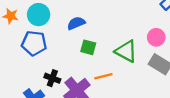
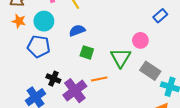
pink circle: (156, 37) -> (140, 40), moved
green triangle: (126, 51) -> (121, 58), turned 30

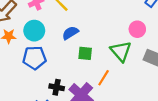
orange line: (99, 79) -> (104, 78), turned -35

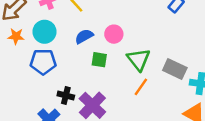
pink circle: (137, 29) -> (114, 34), moved
orange line: (104, 78) -> (141, 87), moved

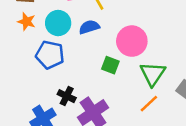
pink circle: (114, 34) -> (132, 41), size x1.5
blue semicircle: (84, 36) -> (89, 27), moved

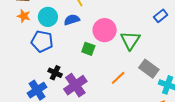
green triangle: (153, 74) -> (130, 40), moved

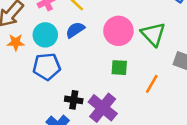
green square: (88, 49) -> (119, 68), moved

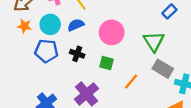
green triangle: (153, 34) -> (154, 41), moved
black cross: (74, 100) -> (77, 54), moved

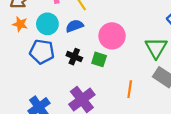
green square: (107, 63) -> (99, 59), moved
orange line: (131, 82) -> (130, 89), turned -35

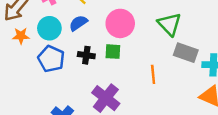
blue pentagon: (42, 52) -> (51, 59), turned 30

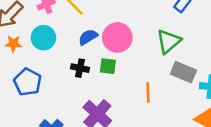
blue semicircle: (78, 23) -> (88, 37), moved
green triangle: (170, 24) -> (169, 41), turned 30
blue pentagon: (51, 59) -> (28, 82), moved

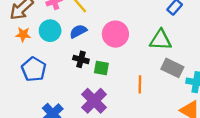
blue semicircle: (88, 37) -> (78, 31), moved
green triangle: (169, 41) -> (161, 40), turned 40
green square: (108, 66) -> (101, 68), moved

